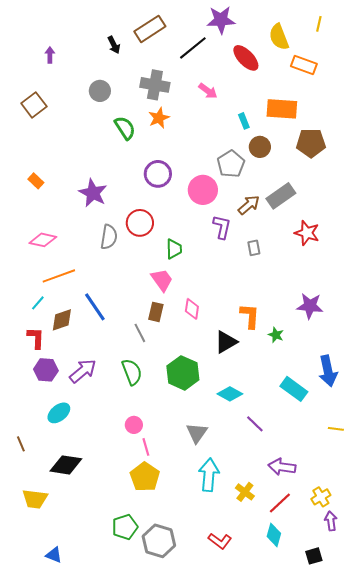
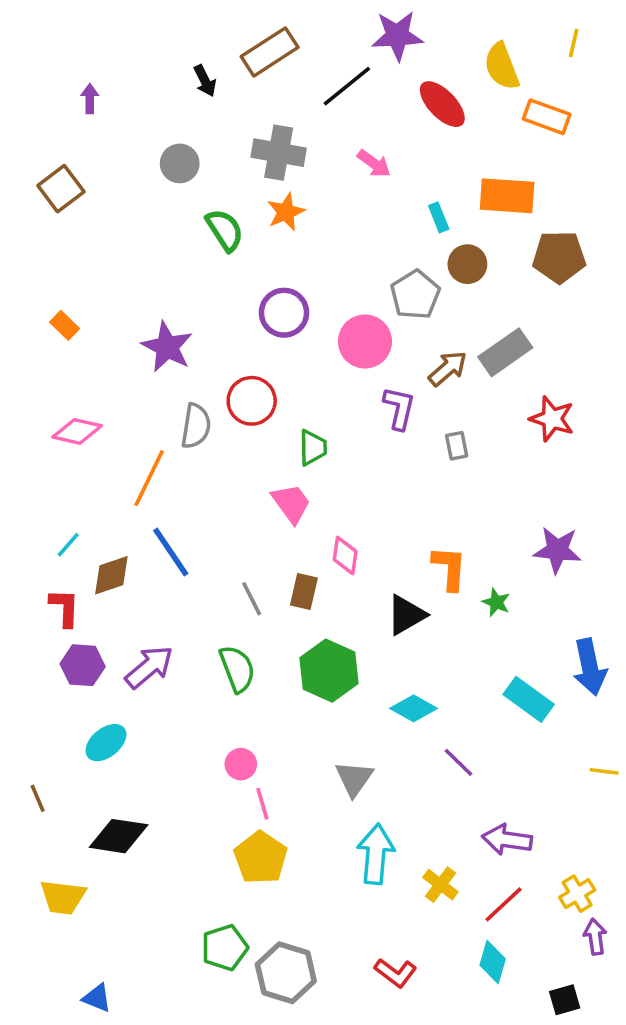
orange line: (59, 276) -> (149, 478), moved, turned -44
brown rectangle: (156, 312) -> (304, 591), moved

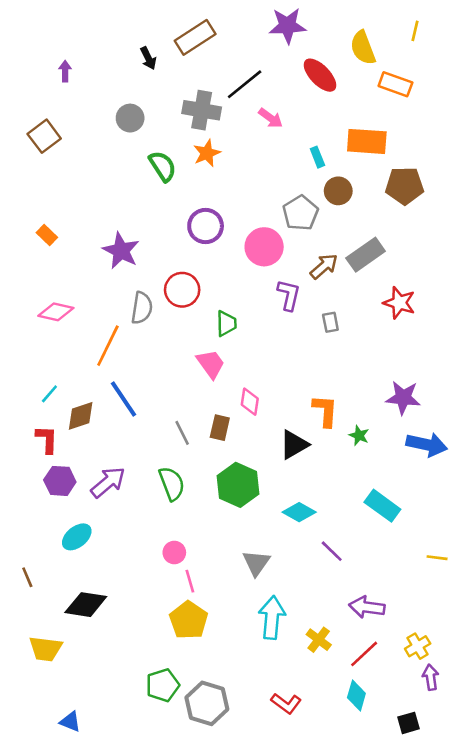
black line: (347, 86) -> (245, 84), moved
blue arrow: (590, 667) -> (427, 445), moved, turned -66

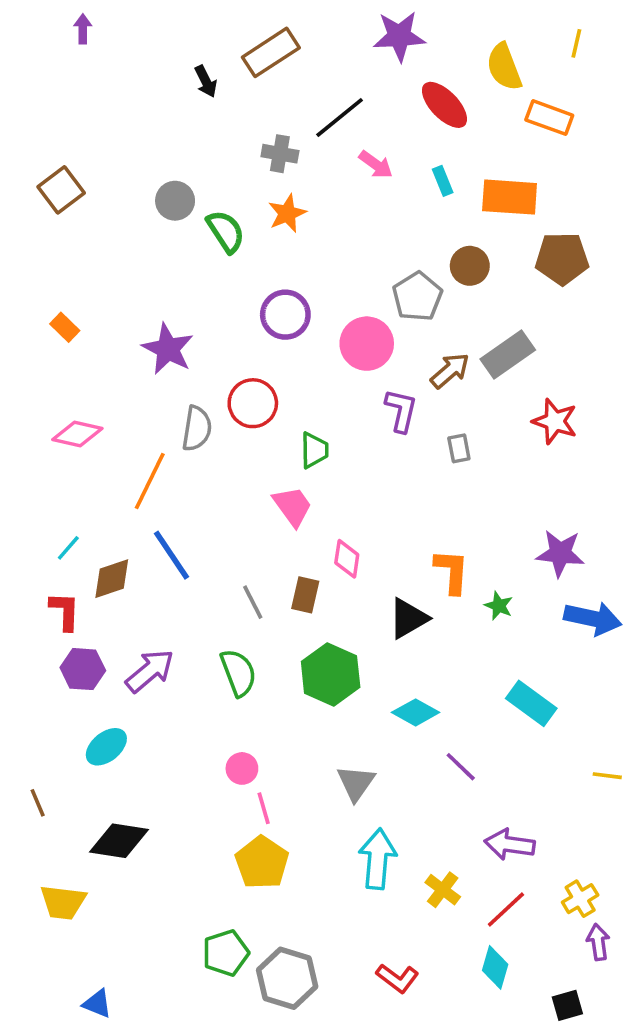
purple arrow: (65, 71) -> (83, 29), moved
gray cross: (202, 110) -> (280, 154), size x0.7
gray circle: (130, 118) -> (175, 201), moved
cyan rectangle: (317, 157) -> (443, 181), moved

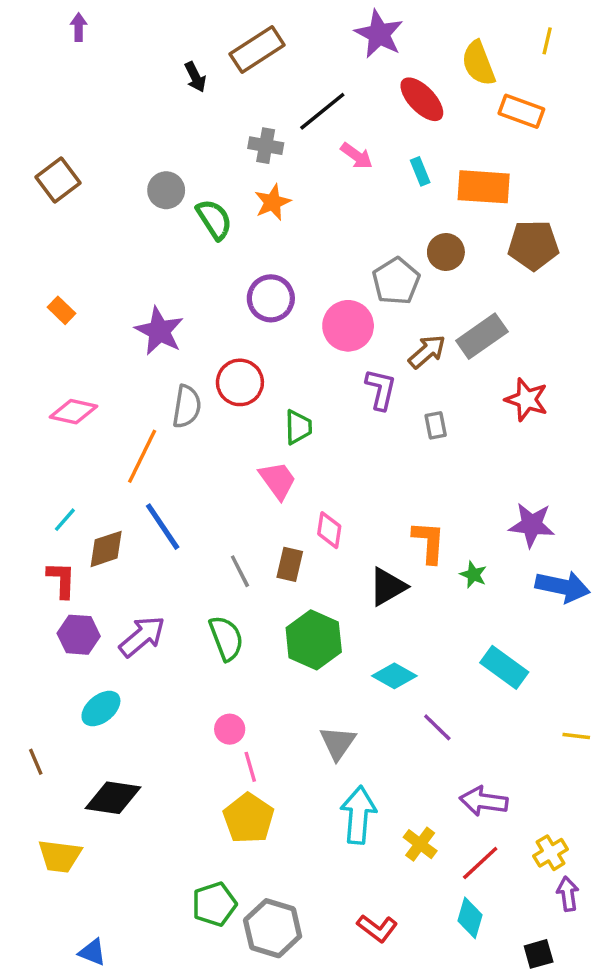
purple star: (399, 36) -> (379, 34), turned 30

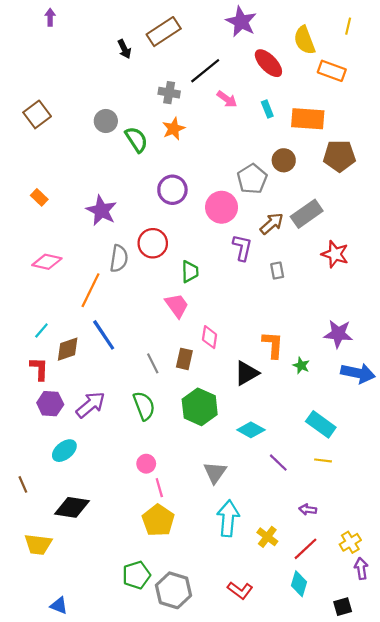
yellow line: (576, 736) -> (323, 460), moved
purple arrow: (484, 801) -> (308, 510), size x0.6

